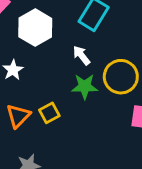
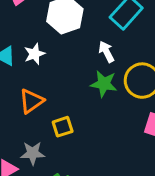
yellow square: (49, 113) -> (63, 127), moved

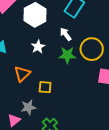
white star: (35, 54) -> (38, 47), moved
yellow square: (63, 127) -> (45, 87), turned 32

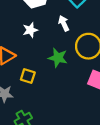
green star: (67, 55) -> (58, 58), moved

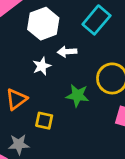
white arrow: (64, 23) -> (67, 52), moved, turned -64

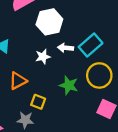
cyan rectangle: (96, 20) -> (91, 45), moved
gray star: (19, 144) -> (25, 120), moved

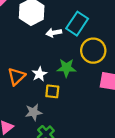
white star: (43, 57) -> (39, 74), moved
yellow square: (38, 102) -> (52, 91), moved

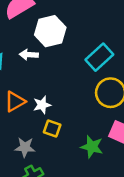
white arrow: (54, 33) -> (29, 55), moved
green star: (66, 68) -> (92, 147), moved

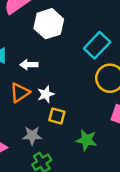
white arrow: (29, 55) -> (29, 65), moved
green star: (92, 147) -> (86, 140), moved

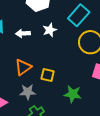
orange triangle: (20, 93) -> (23, 67), moved
white star: (46, 94) -> (50, 30), moved

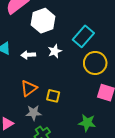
green star: (73, 94) -> (87, 123), moved

